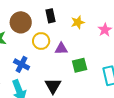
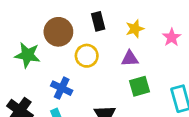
purple triangle: (61, 49) -> (130, 59), moved

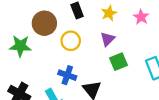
purple triangle: (130, 59) -> (108, 39), turned -35
blue cross: (62, 88) -> (67, 75), moved

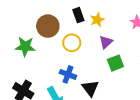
yellow star: (109, 13) -> (97, 20), moved

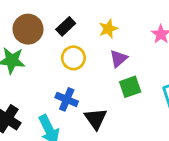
black rectangle: (78, 15) -> (66, 26), moved, turned 64
brown circle: (48, 26) -> (28, 29), moved

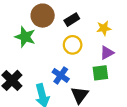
green square: (130, 87) -> (100, 73), moved

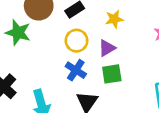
purple triangle: (107, 53) -> (107, 48), moved
blue cross: (61, 75) -> (76, 70), moved

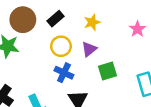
green square: (112, 74) -> (107, 71), moved

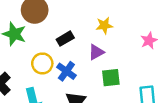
black rectangle: (56, 19) -> (65, 39), moved
yellow circle: (61, 46) -> (42, 63), moved

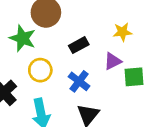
yellow circle: (42, 63) -> (40, 70), moved
green square: (111, 78) -> (134, 77), moved

